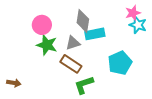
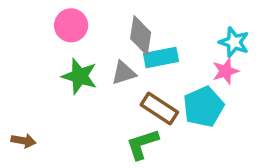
pink star: (133, 13) -> (226, 71), moved
pink circle: (42, 25) -> (71, 25), moved
brown rectangle: (71, 64) -> (159, 108), moved

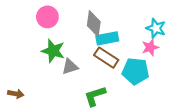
gray triangle: (124, 73) -> (70, 67), moved
cyan pentagon: (203, 107) -> (136, 71), turned 30
brown rectangle: (159, 108) -> (106, 58), moved

